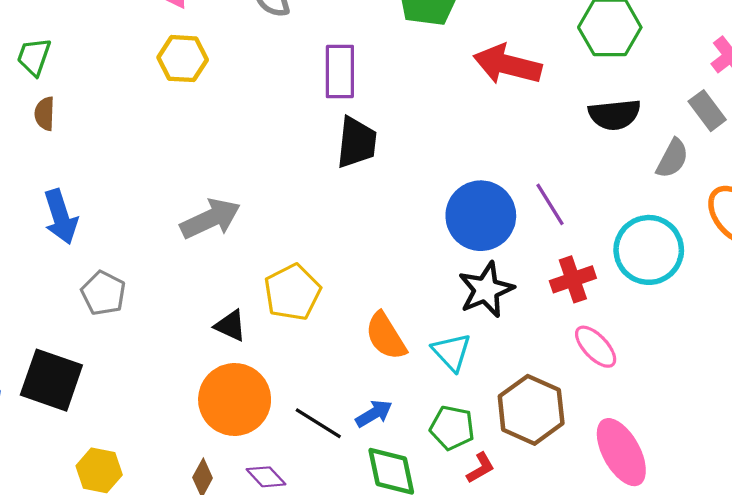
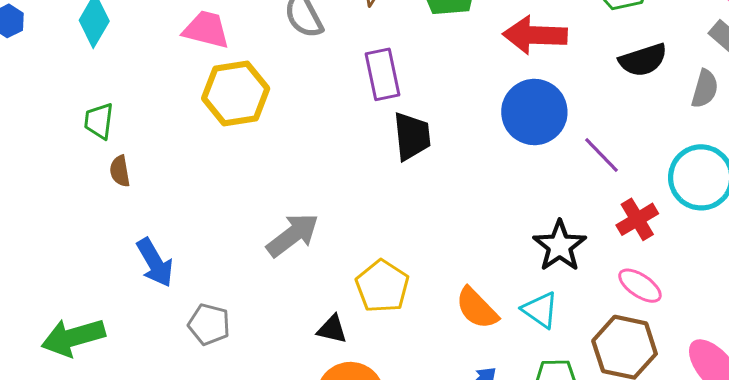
yellow hexagon: (183, 59) -> (236, 93), size x1.4
blue circle: (481, 216) -> (534, 112), moved
pink ellipse: (596, 347) -> (640, 286), moved

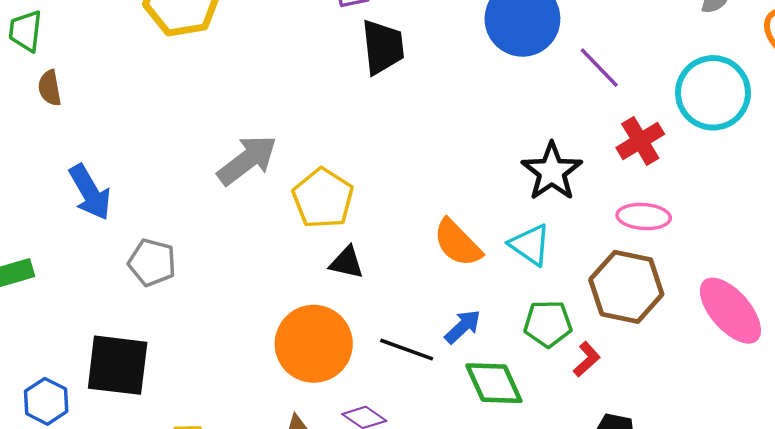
yellow pentagon: (382, 286) -> (323, 198), moved
pink ellipse: (640, 286) -> (644, 217), turned -30
black triangle: (332, 329) -> (347, 263), moved

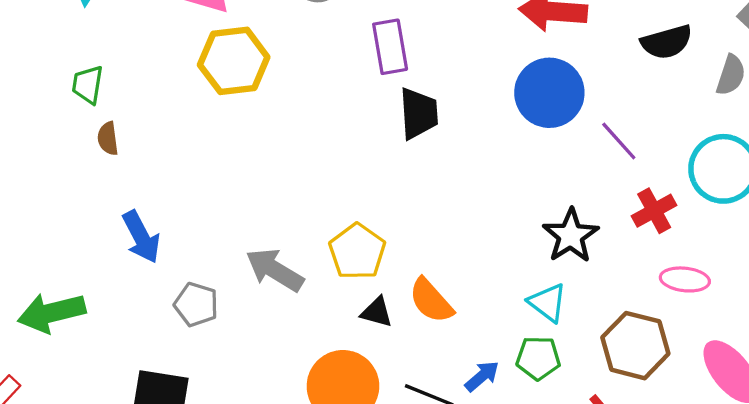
gray arrow: (247, 160) -> (275, 270), moved, turned -114
pink ellipse: (644, 217) -> (685, 279), moved
orange semicircle: (457, 243) -> (431, 301), moved
green pentagon: (548, 324) -> (538, 358), moved

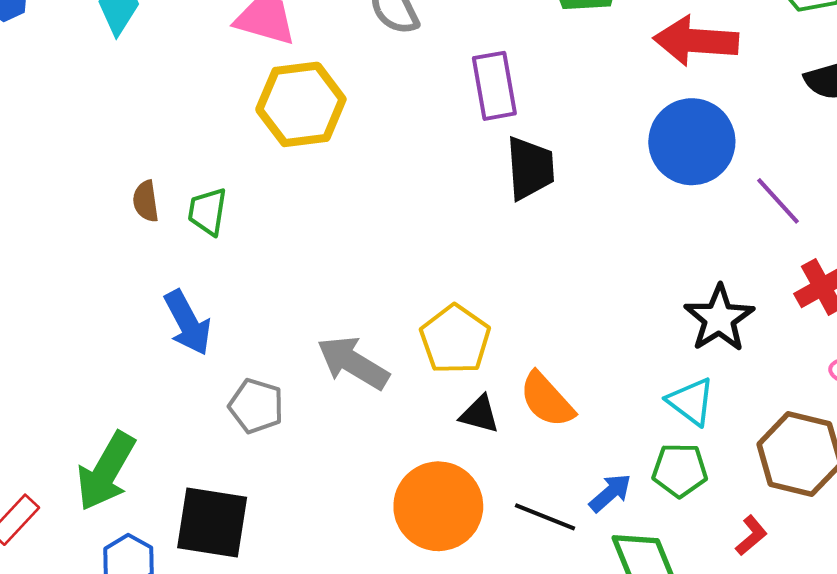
green trapezoid: (88, 85) -> (208, 211), moved
green arrow: (52, 313) -> (106, 471), moved, turned -46

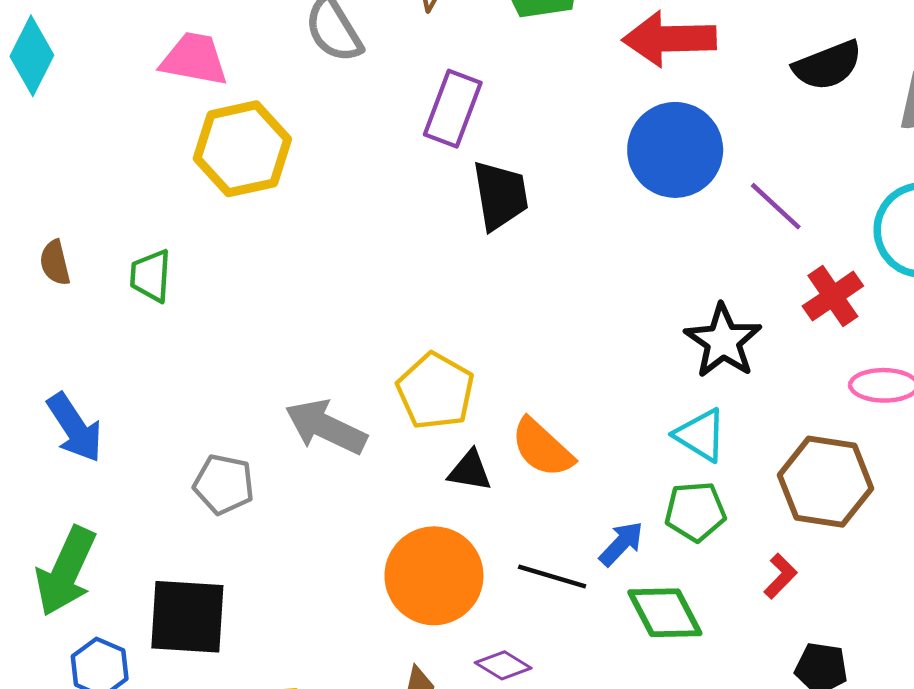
purple rectangle: (494, 86) -> (453, 109), turned 36
brown semicircle: (146, 201) -> (55, 263), moved
blue arrow: (188, 323) -> (75, 428), moved

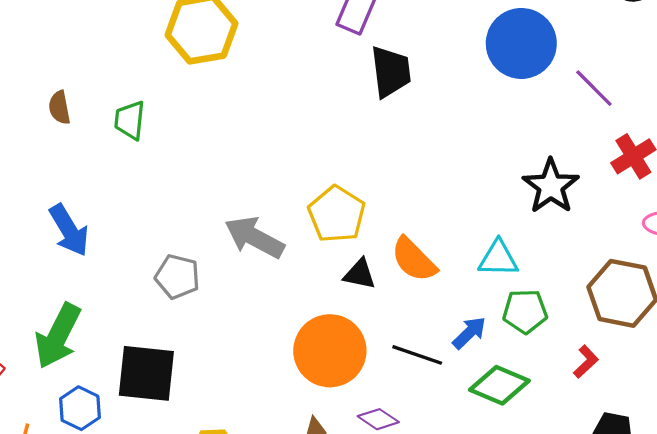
cyan triangle: (701, 435) -> (498, 258), moved, turned -33
green diamond: (665, 613) -> (499, 385), turned -42

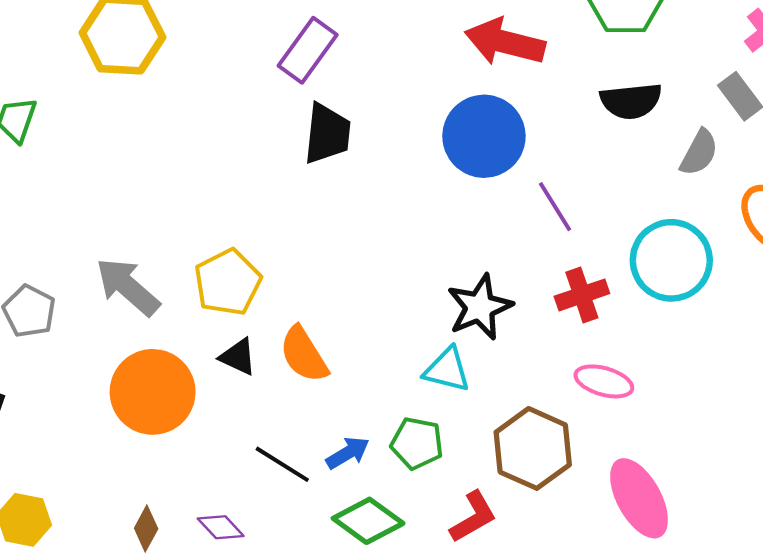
cyan triangle: (498, 258) -> (447, 370), moved
orange circle: (330, 351) -> (153, 392), moved
red L-shape: (586, 362) -> (473, 517), size x1.4

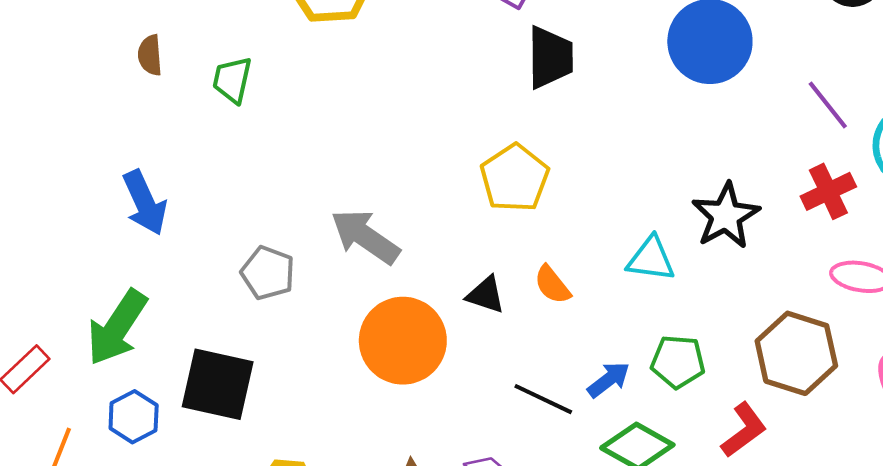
purple line: (555, 207) -> (828, 105), moved
yellow pentagon: (228, 282) -> (515, 178), moved
orange semicircle: (304, 355) -> (552, 285), size x0.7
cyan triangle: (447, 370) -> (651, 259), moved

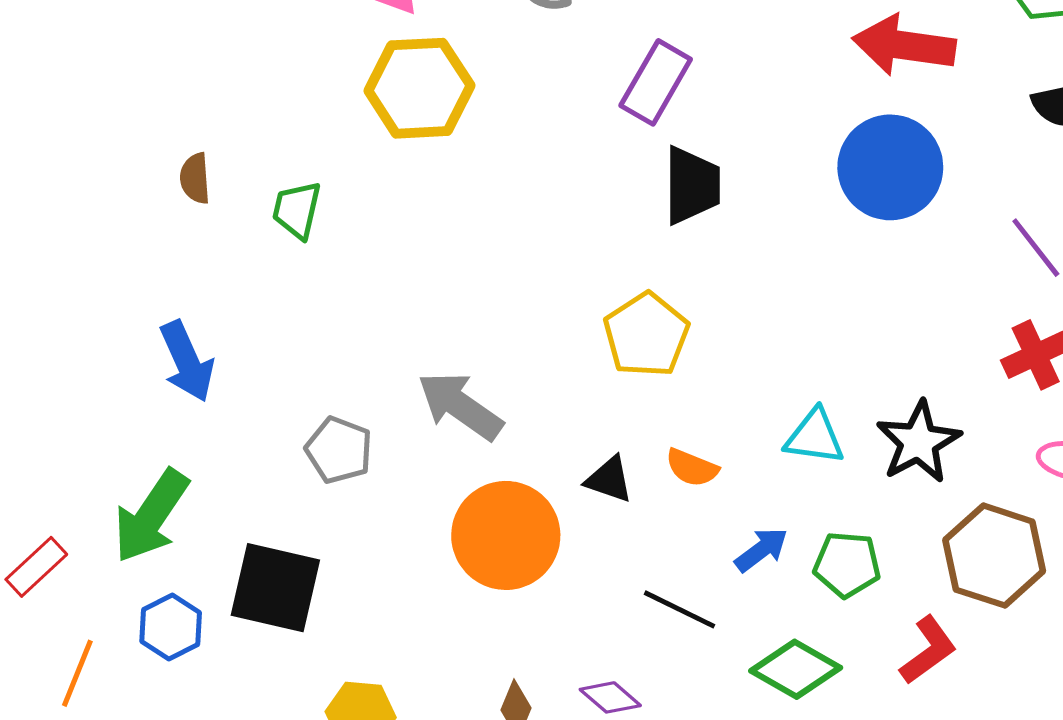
black star: (726, 216) -> (919, 442), moved
orange semicircle: (552, 285) -> (692, 468), turned -30
blue arrow: (609, 380) -> (761, 550), moved

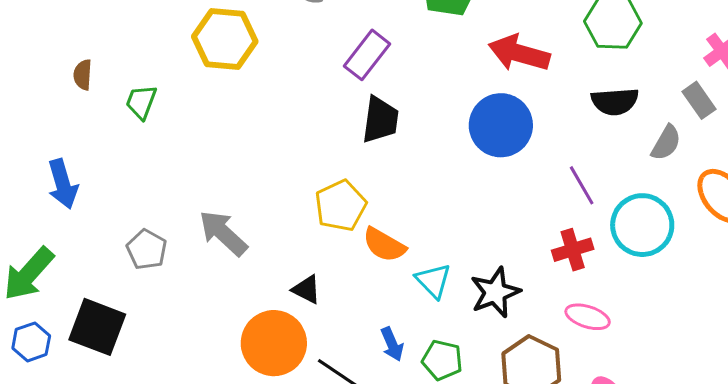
cyan triangle: (815, 437) -> (433, 281), turned 30
orange semicircle: (692, 468) -> (384, 245), moved, size x1.4
orange circle: (506, 535) -> (274, 343), moved
blue arrow: (761, 550) -> (392, 344), turned 96

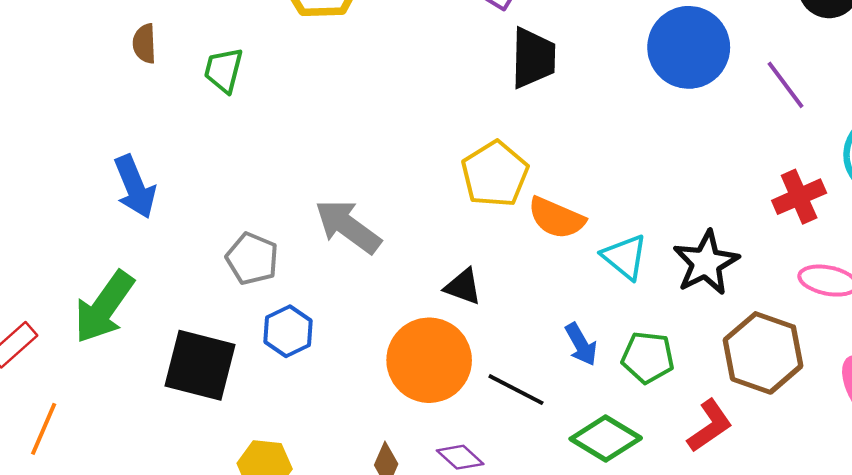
purple line: (582, 185) -> (785, 85), moved
blue hexagon: (31, 342) -> (288, 331), moved

